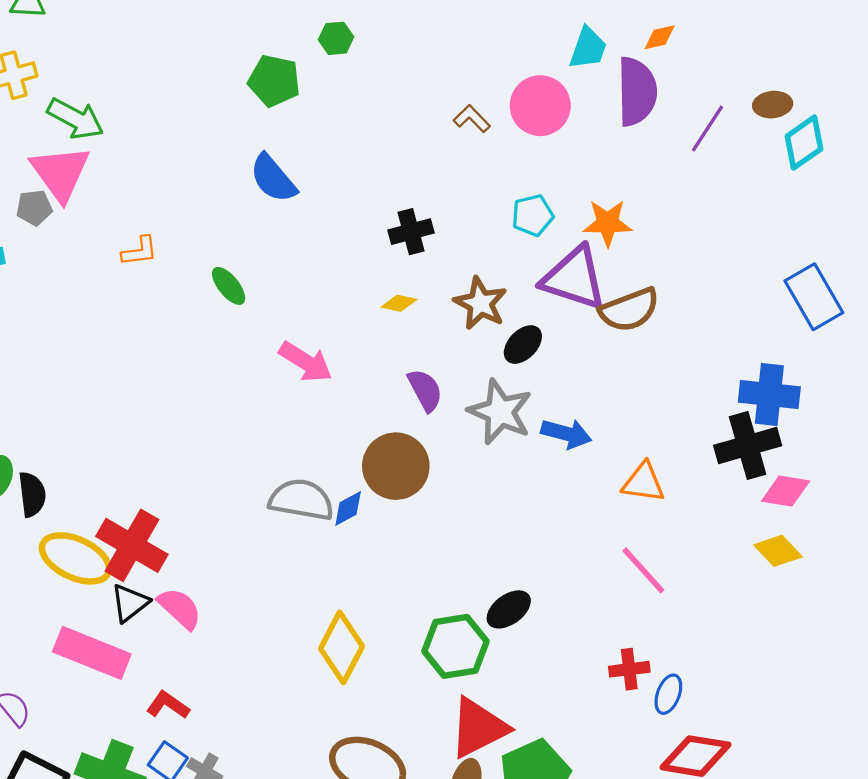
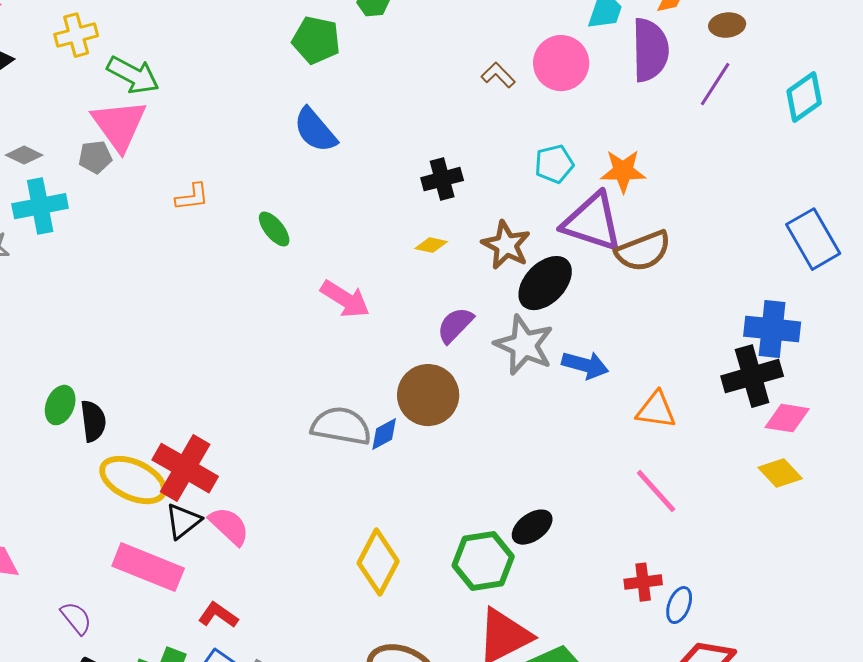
brown ellipse: (773, 105) -> (727, 25), moved
black ellipse: (523, 345) -> (545, 283), size x1.5
purple semicircle: (425, 390) -> (455, 325), turned -108

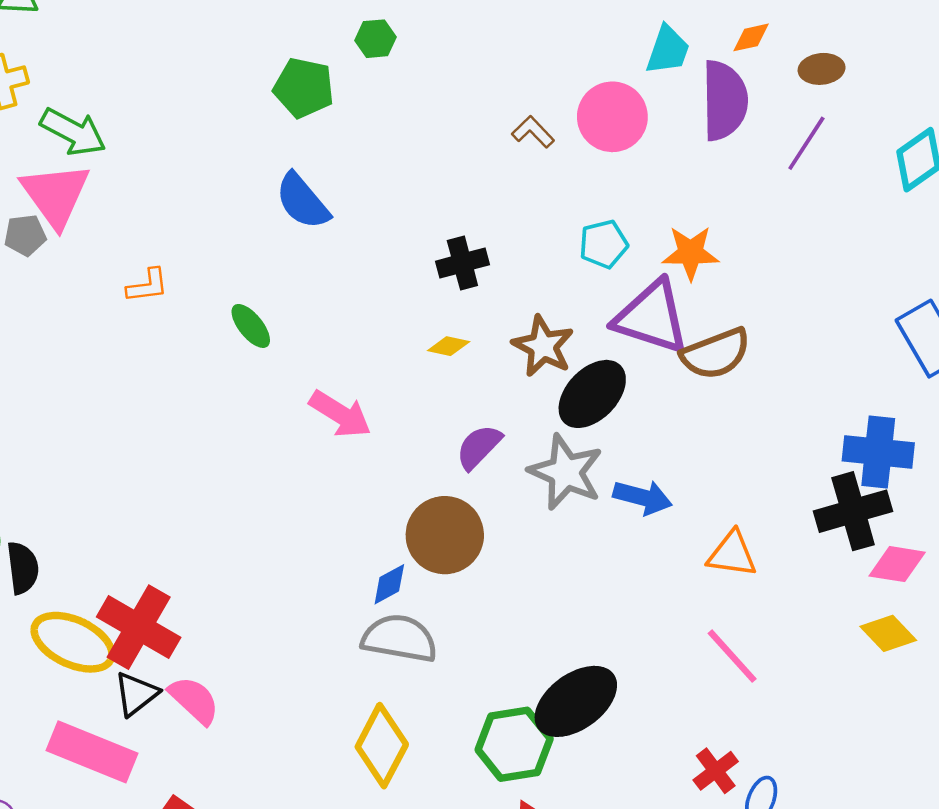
gray semicircle: (341, 426) -> (399, 638), moved
black ellipse: (532, 527) -> (576, 701), size x1.6
red cross: (643, 582) -> (716, 771), turned -30

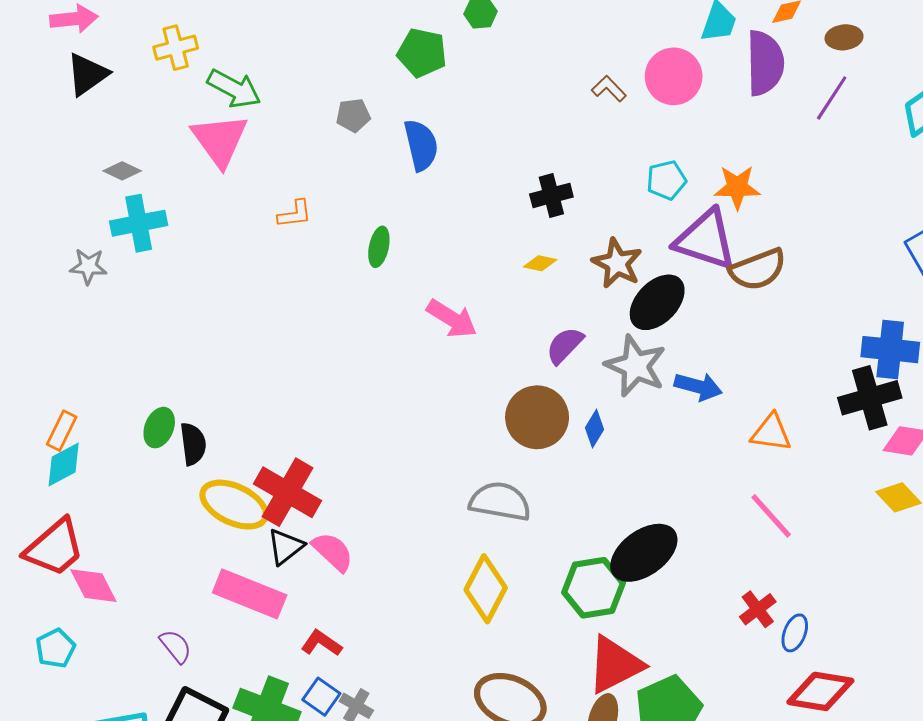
blue semicircle: (302, 201) -> (421, 145), turned -153
gray pentagon: (25, 235) -> (353, 115), moved
green ellipse: (251, 326) -> (379, 247), turned 51
blue diamond: (389, 584) -> (595, 429), moved, turned -30

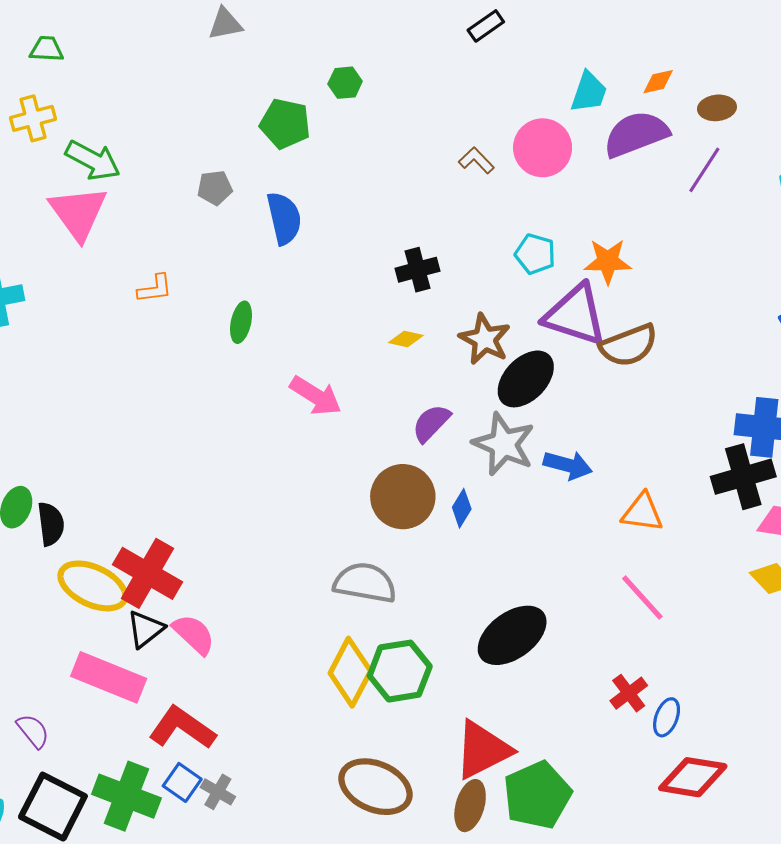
purple semicircle: (765, 63) -> (636, 134), turned -110
cyan pentagon: (666, 180) -> (535, 254), turned 30
green hexagon: (593, 588) -> (400, 671), moved
red L-shape: (321, 643) -> (182, 728), size x1.6

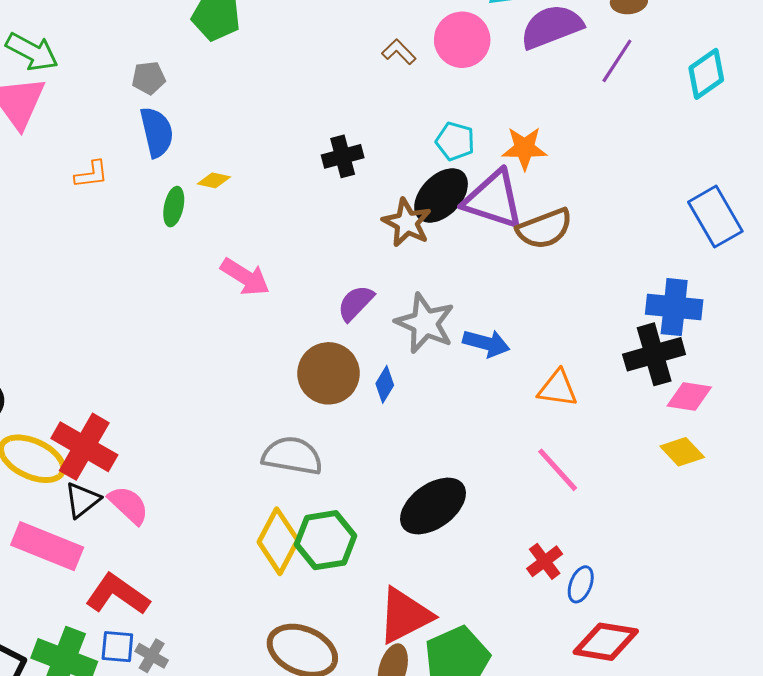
blue semicircle: (284, 218) -> (157, 132), moved
yellow diamond: (406, 339) -> (214, 180), moved
black ellipse: (526, 379) -> (441, 195), moved
blue square: (182, 782) -> (117, 647), turned -30

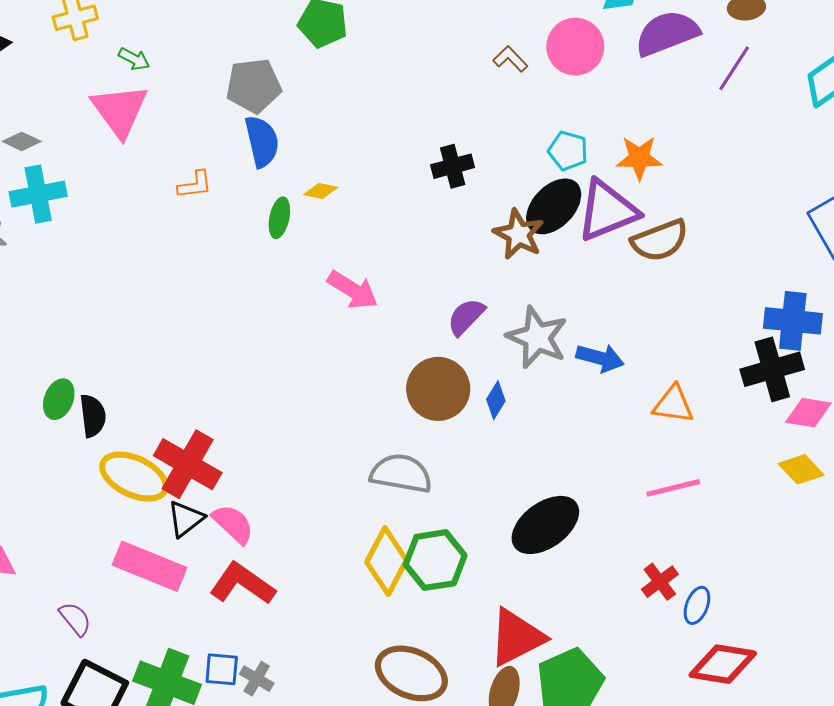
green arrow: (32, 52) -> (134, 59), size x0.6
gray pentagon: (149, 78) -> (254, 86), size x1.6
purple triangle: (493, 200) -> (607, 211), turned -40
pink line: (558, 470) -> (673, 488), turned -62
red L-shape: (117, 594) -> (242, 584), moved

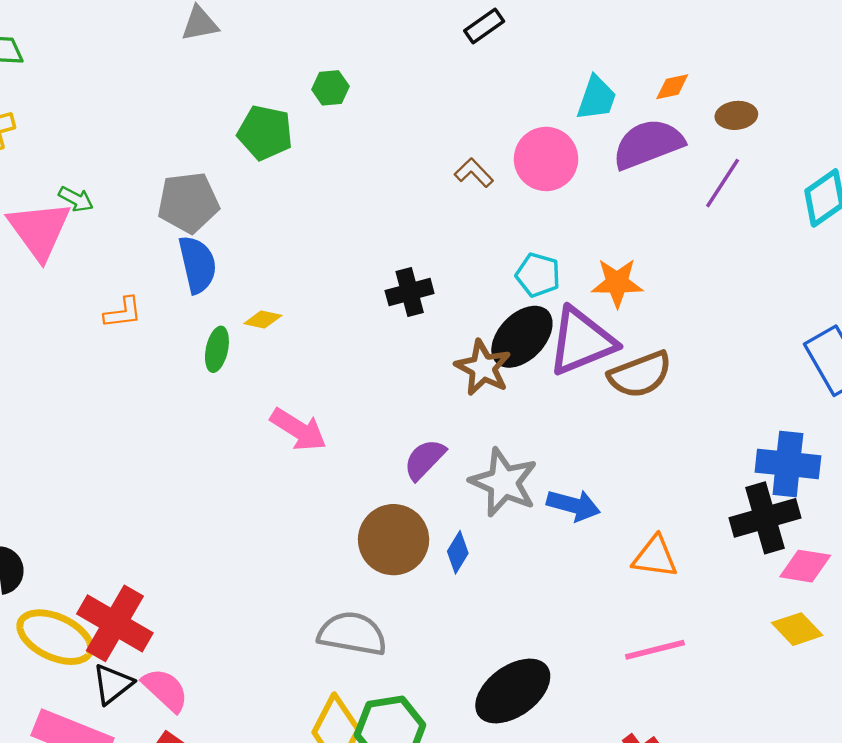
green arrow: (134, 59) -> (76, 199), moved

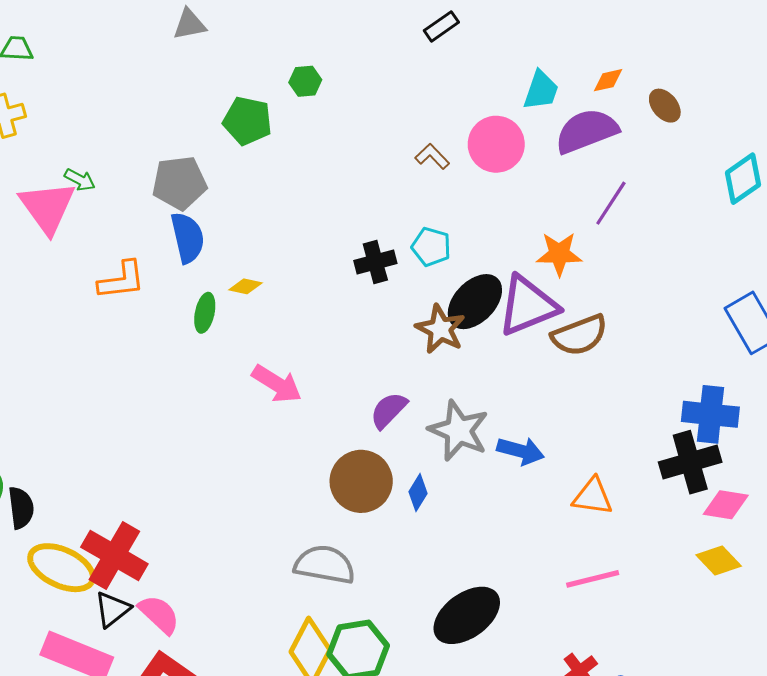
brown ellipse: (736, 115) -> (665, 106), turned 56
purple line: (723, 183) -> (611, 203), moved
cyan pentagon: (538, 275) -> (431, 247), moved
orange L-shape: (123, 313) -> (121, 280), size x1.4

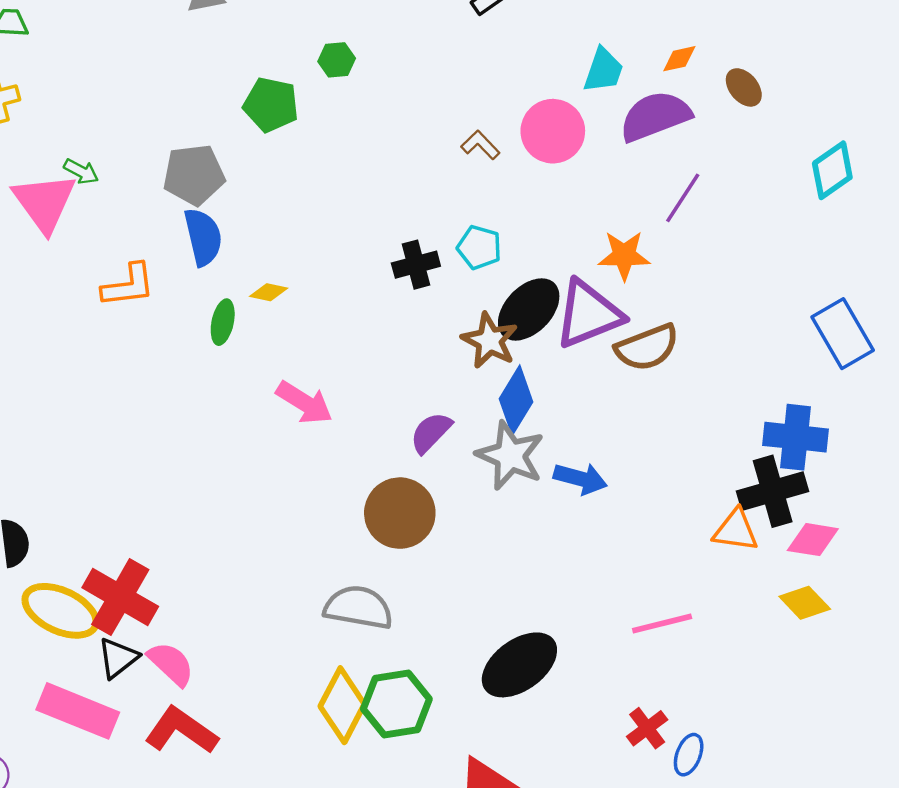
blue diamond: (418, 493) -> (516, 400), moved, size x1.6
orange triangle: (593, 497) -> (736, 530), moved

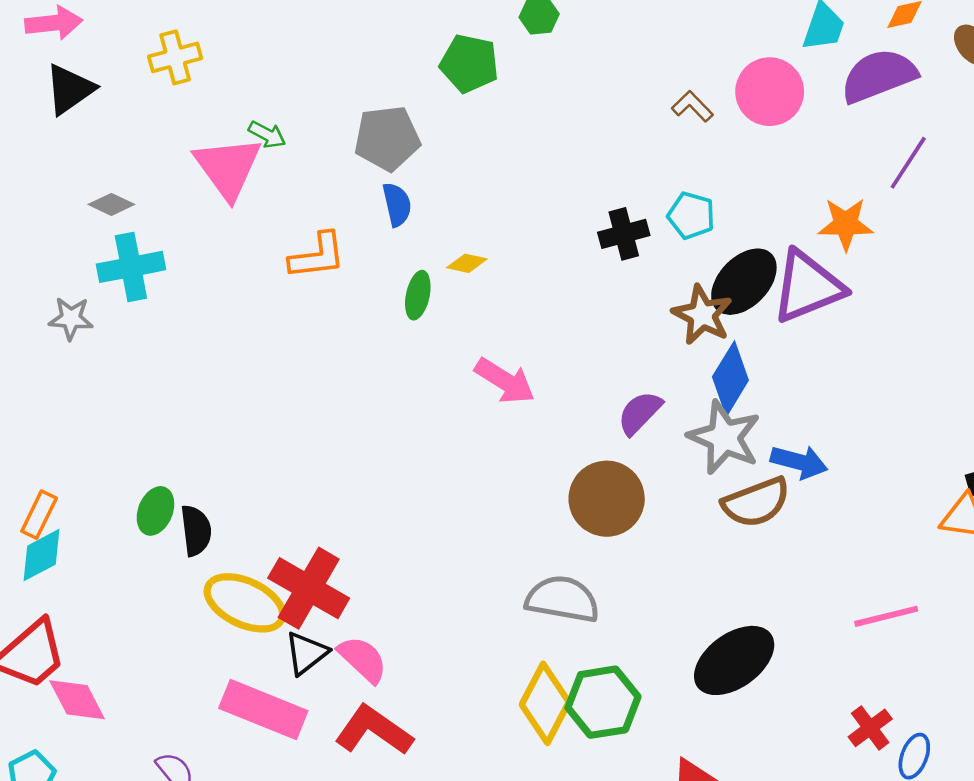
blue semicircle: (203, 237) -> (397, 204), size x0.7
brown semicircle: (647, 347) -> (756, 502), moved

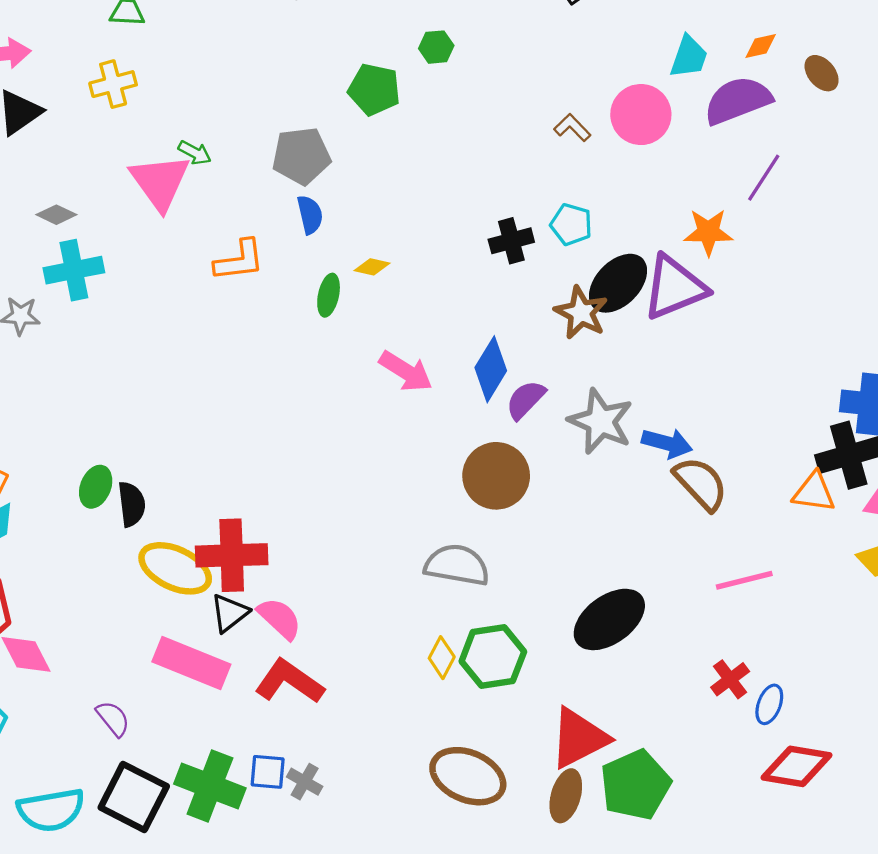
blue diamond: (730, 379) -> (491, 369), moved
brown semicircle: (756, 502) -> (701, 483), moved, turned -112
red cross: (309, 588) -> (232, 555), turned -32
yellow diamond: (545, 703) -> (442, 658), size x0.6

